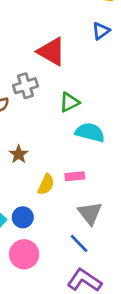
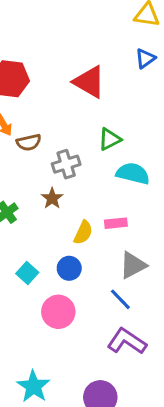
gray cross: (25, 86) -> (66, 164), moved
gray triangle: (90, 213) -> (133, 265), turned 40
blue circle: (23, 217) -> (69, 268), moved

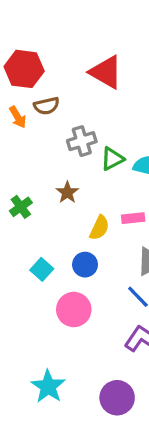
green triangle: (110, 139) -> (112, 159), moved
brown semicircle: (29, 142) -> (47, 106), moved
gray cross: (66, 164) -> (82, 141), moved

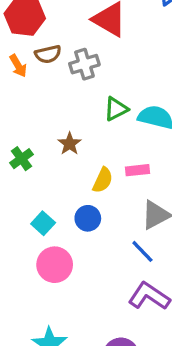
gray cross: (82, 141) -> (84, 64), moved
pink circle: (74, 310) -> (55, 265), moved

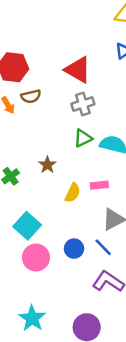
gray cross: (84, 64) -> (83, 104), moved
blue circle: (88, 218) -> (74, 249), moved
cyan square: (43, 223) -> (27, 226), size x1.5

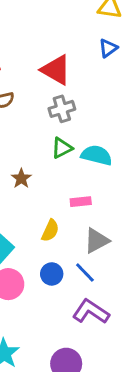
yellow semicircle: (73, 193) -> (50, 231), moved

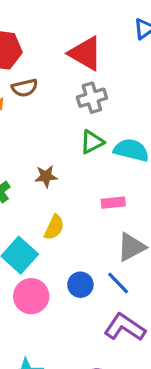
brown star: (21, 178) -> (46, 176), turned 30
yellow semicircle: (50, 231) -> (54, 227), moved

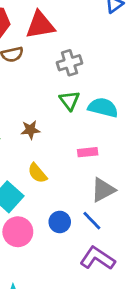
red triangle: (85, 53) -> (40, 25), moved, turned -40
green triangle: (92, 142) -> (69, 100), turned -40
yellow semicircle: (54, 227) -> (37, 173), turned 115

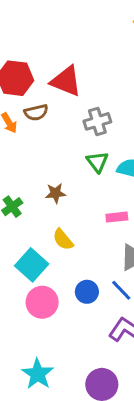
red triangle: (40, 25) -> (66, 81), turned 32

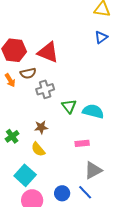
gray cross: (97, 121) -> (45, 89), moved
yellow semicircle: (63, 239) -> (38, 149), moved

